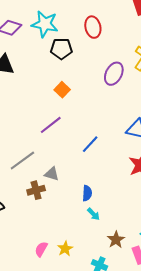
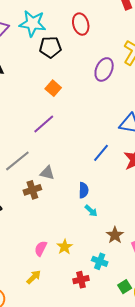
blue line: (90, 144) -> (101, 153), moved

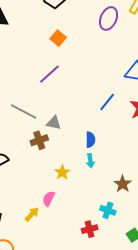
gray line: (17, 161) -> (24, 112), turned 68
cyan arrow: (91, 211) -> (90, 161), moved, turned 40
yellow star: (65, 247) -> (62, 172), moved
yellow arrow: (34, 277) -> (32, 214), moved

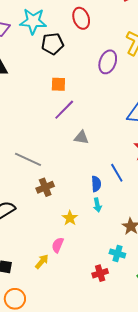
orange square: (58, 38) -> (58, 84), turned -35
purple line: (49, 74) -> (64, 110), moved
blue line: (107, 102) -> (117, 173), moved, turned -66
gray triangle: (54, 123) -> (81, 138), moved

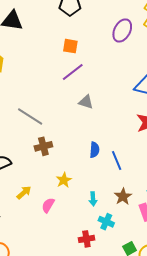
blue line: (117, 173) -> (117, 161), moved
cyan arrow: (97, 205) -> (93, 199), moved
yellow arrow: (42, 262) -> (24, 193), moved

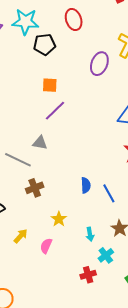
gray triangle: (86, 102) -> (40, 143), moved
cyan cross: (106, 222) -> (106, 255), turned 35

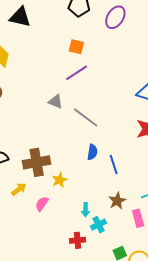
purple ellipse: (99, 64) -> (115, 17), moved
gray line: (18, 160) -> (86, 118), moved
brown cross: (35, 188) -> (37, 162), moved, size x1.5
cyan arrow: (90, 234) -> (86, 210), moved

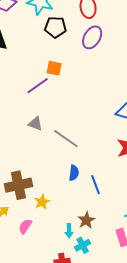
purple line: (77, 73) -> (38, 86), moved
brown star: (117, 201) -> (86, 220), moved

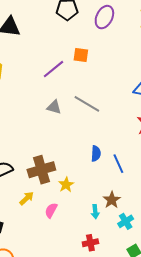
orange square: (54, 68) -> (81, 55), moved
gray line: (66, 139) -> (87, 104), moved
cyan cross: (83, 245) -> (126, 221), moved

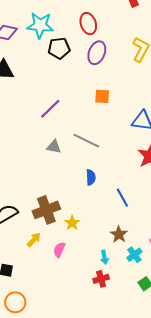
orange square: (81, 55) -> (102, 96), moved
blue semicircle: (96, 153) -> (91, 177), moved
cyan arrow: (95, 212) -> (104, 257), moved

